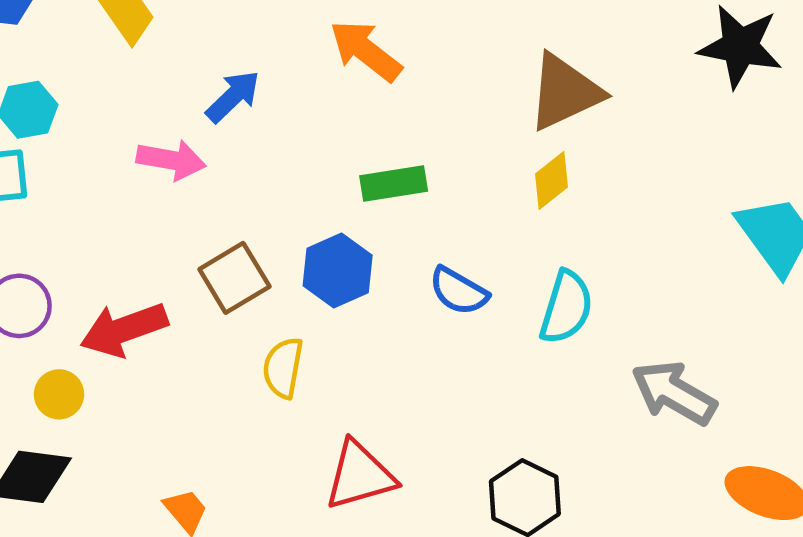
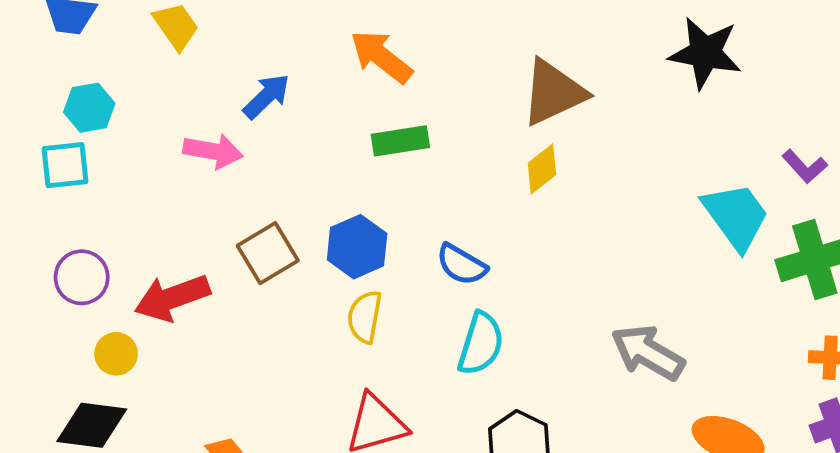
green rectangle: (394, 183) -> (400, 141), moved
cyan semicircle: (566, 307) -> (481, 344), moved
yellow semicircle: (283, 368) -> (365, 317), moved

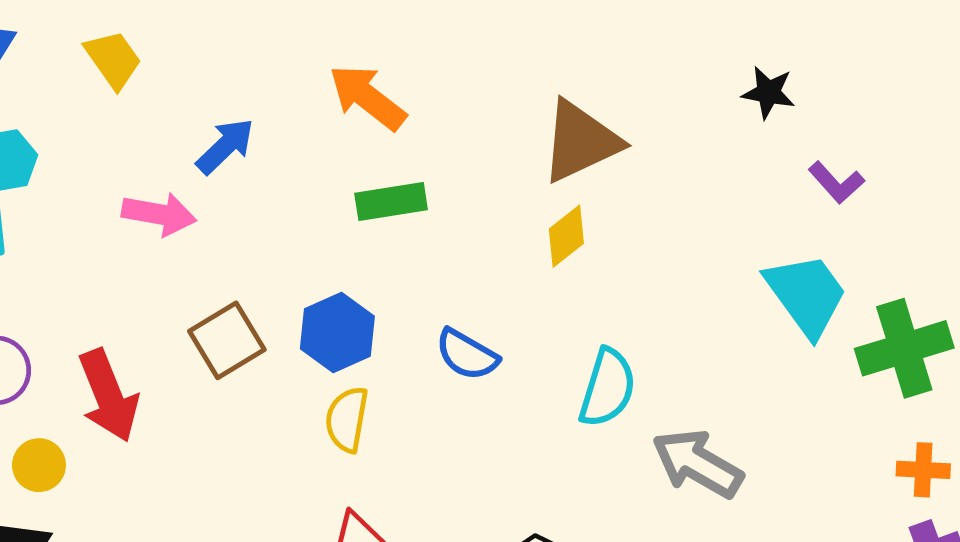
black star: (705, 53) -> (768, 92), size x0.6
purple L-shape: (805, 166) -> (836, 182), moved
red arrow: (172, 298) -> (108, 396), turned -92
cyan semicircle: (481, 344) -> (607, 388), moved

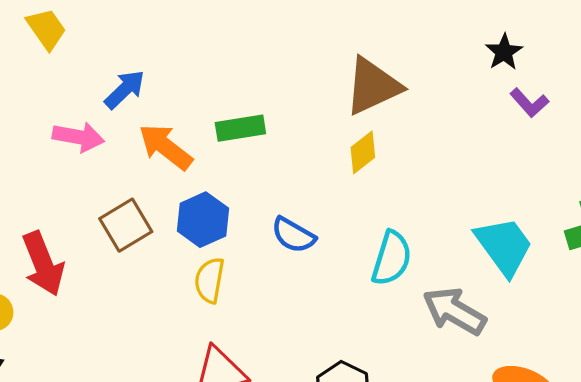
black star: (768, 92) -> (504, 52), turned 30
orange arrow: (367, 97) -> (165, 147), moved
purple L-shape: (836, 182) -> (529, 103), moved
cyan trapezoid: (806, 295) -> (504, 246), moved

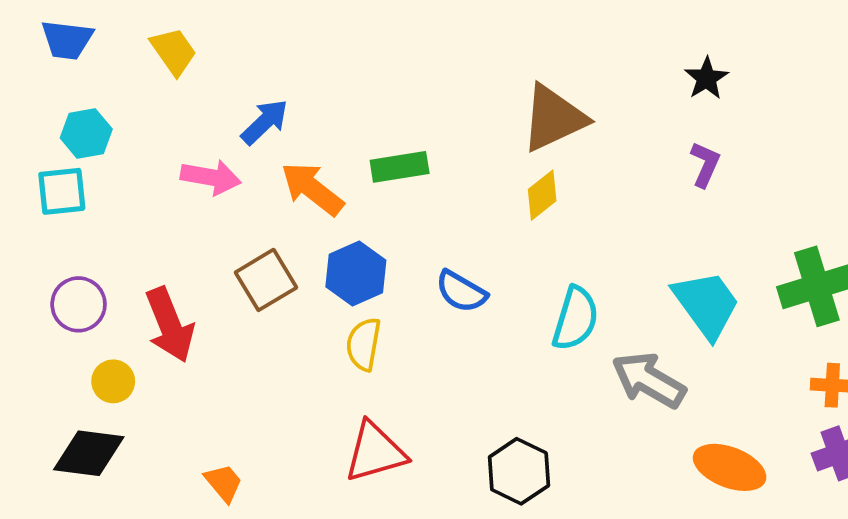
purple L-shape: (529, 103) -> (705, 164), moved, turned -114

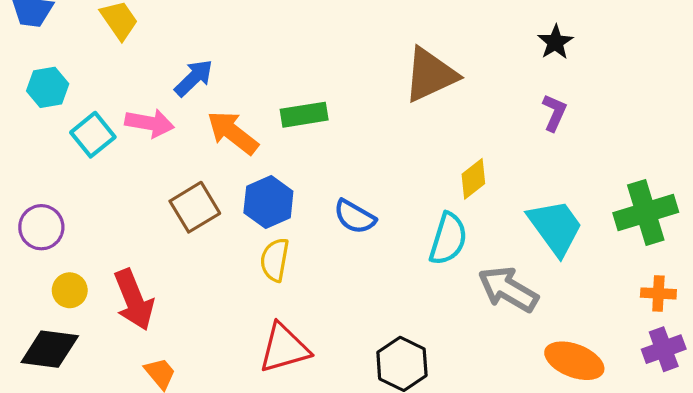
cyan square: (62, 191) -> (93, 135), moved, turned -33
yellow diamond: (542, 195) -> (473, 179), moved
red arrow: (170, 325) -> (134, 300), moved

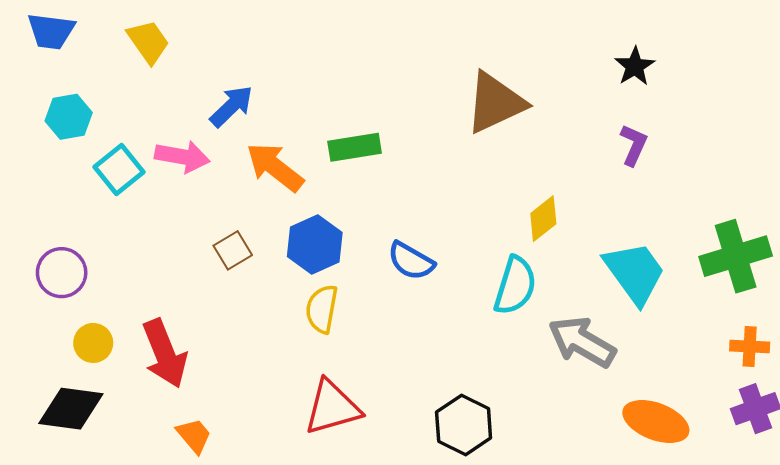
brown square: (195, 207) -> (233, 250), size x0.7

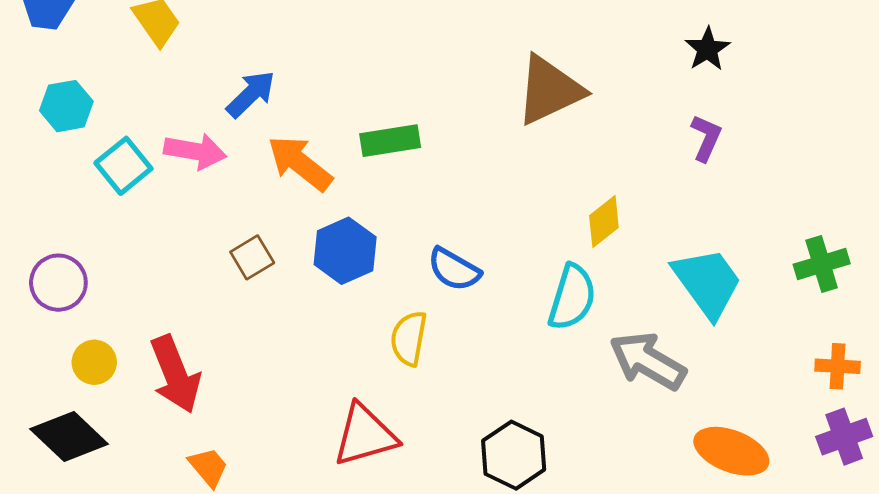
green cross: (736, 256) -> (822, 264), size x0.7
yellow semicircle: (322, 309) -> (409, 338), moved
black diamond: (71, 409) -> (69, 437), turned 36

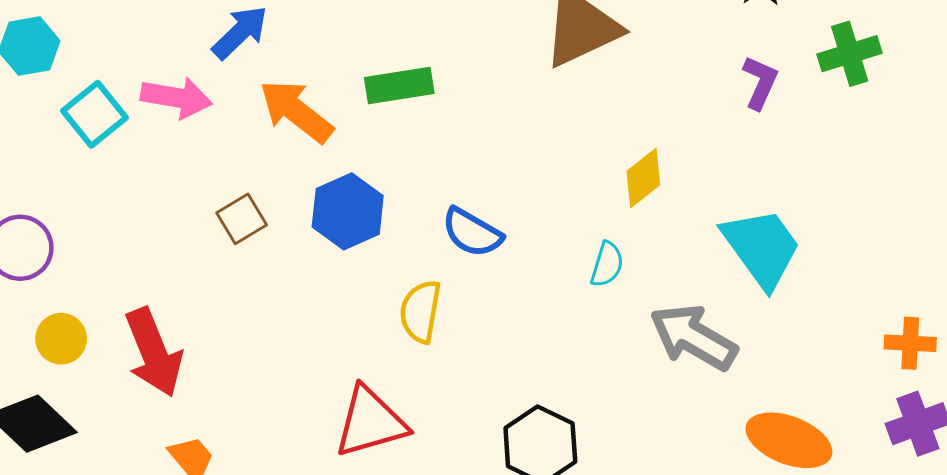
green cross: (822, 264) -> (850, 54), moved
cyan semicircle: (572, 297) -> (607, 264), size x0.6

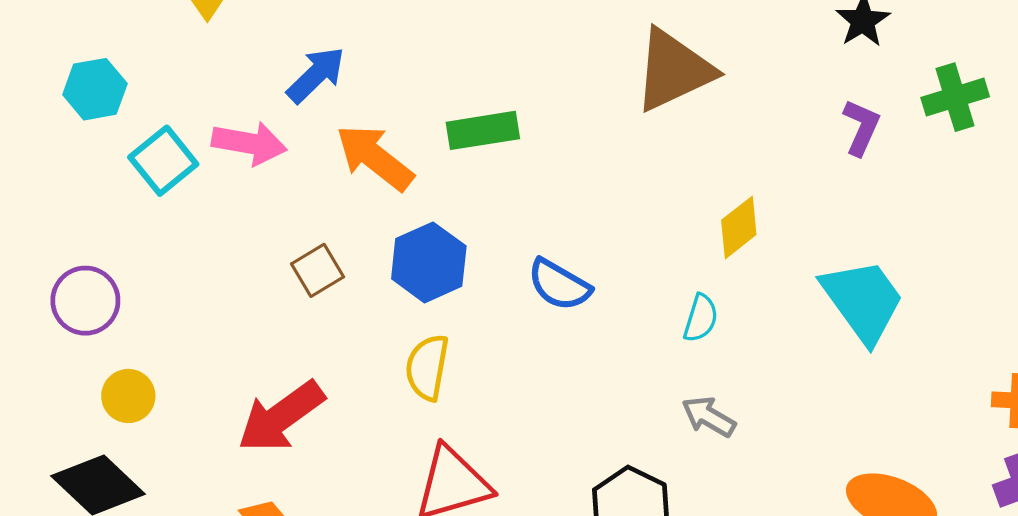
yellow semicircle: (420, 311) -> (427, 367), moved
gray arrow: (693, 337) -> (709, 417), moved, size x0.6
red arrow: (154, 352) -> (281, 417), moved, turned 76

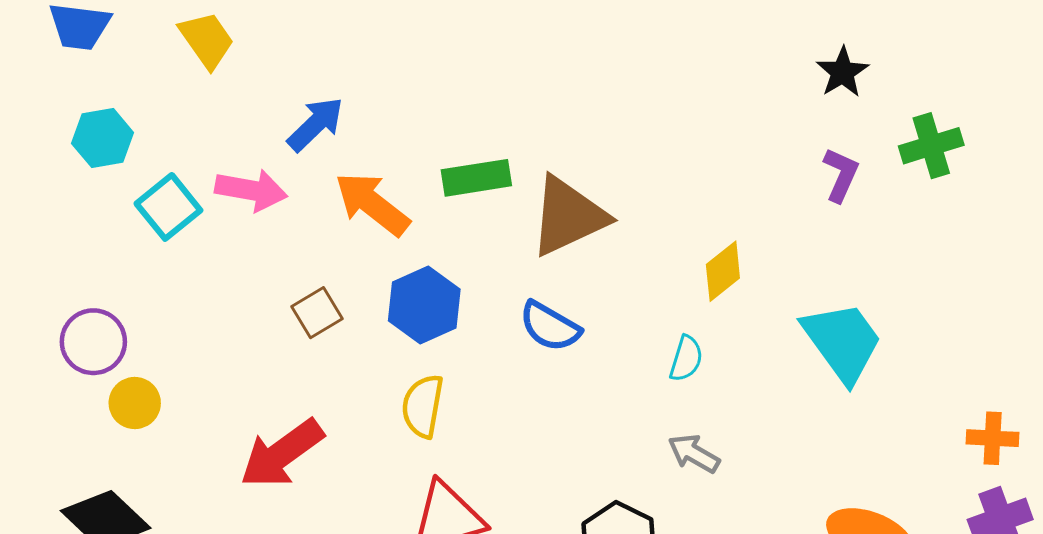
brown triangle: (674, 70) -> (568, 216), moved
yellow circle: (128, 396) -> (135, 403), moved

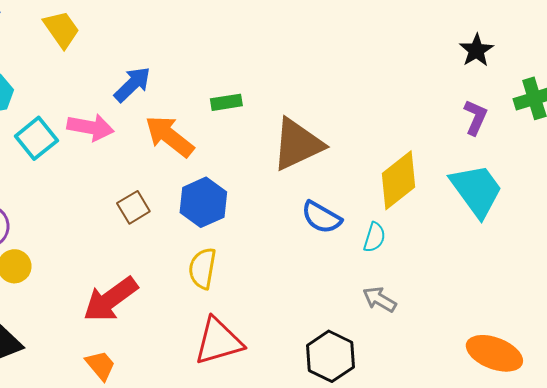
green rectangle: (476, 178) -> (226, 102), moved, size x0.7
yellow diamond: (723, 271) -> (398, 180), size x1.5
blue semicircle: (550, 326) -> (321, 217), moved
cyan trapezoid: (842, 342) -> (476, 190), moved

